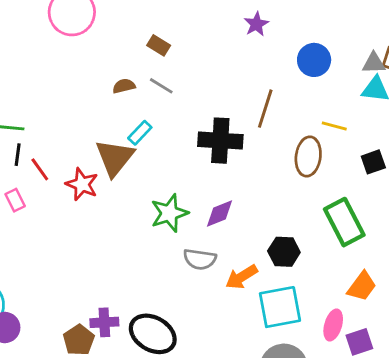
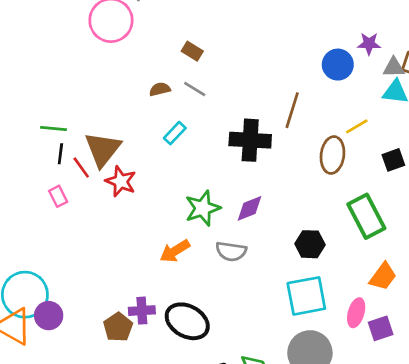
purple star: (256, 24) -> (369, 44), moved, turned 30
yellow line: (334, 126) -> (357, 126), turned -45
brown triangle: (115, 158) -> (103, 149), moved
orange arrow: (241, 277) -> (175, 251), moved

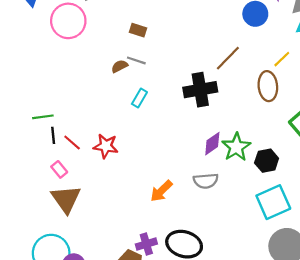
gray line: (195, 89) -> (136, 60), moved
brown line: (292, 110) -> (228, 58), turned 40
brown triangle: (103, 149) -> (66, 199), moved
green star: (203, 208) -> (236, 147), moved

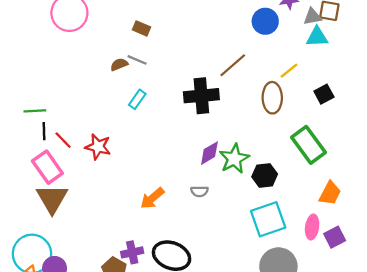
pink rectangle: (59, 169) -> (47, 167), size x1.8
gray semicircle: (206, 181) -> (199, 191), size x0.7

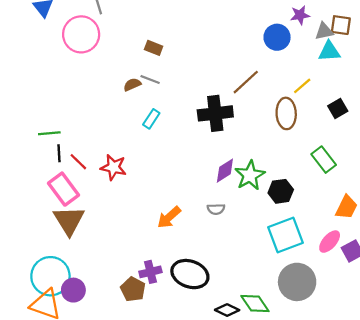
green rectangle: (308, 145) -> (324, 160), size x0.7
pink ellipse: (312, 227) -> (330, 242), turned 35

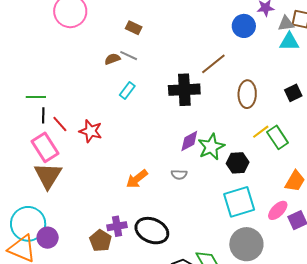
yellow line: (302, 86) -> (261, 132), moved

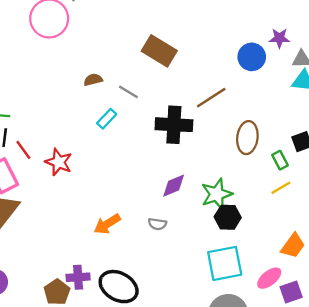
brown rectangle: (134, 28) -> (159, 51), moved, size x1.8
gray line: (129, 56) -> (128, 92), moved
yellow line: (261, 132) -> (281, 188), moved
green rectangle: (278, 137) -> (280, 160), moved, size x0.7
green star: (211, 147) -> (217, 194), moved

